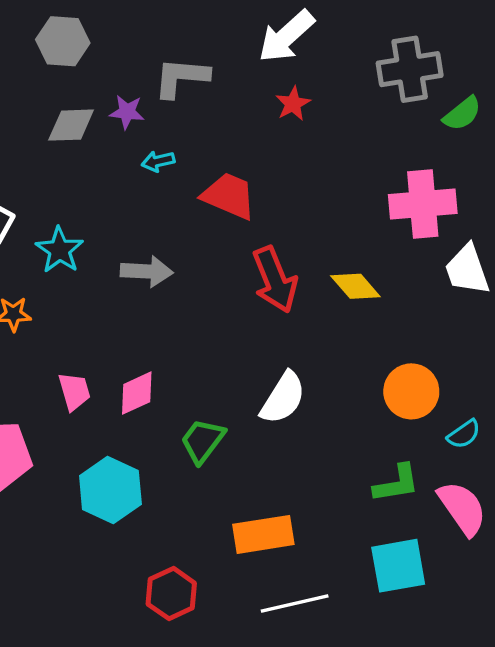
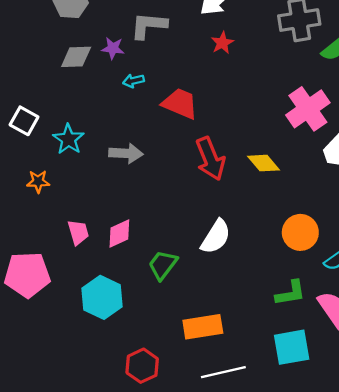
pink cross: (423, 204) -> (308, 109), turned -30

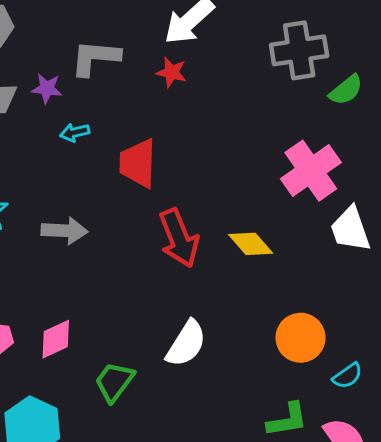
red star: (222, 43) -> (172, 72), moved, turned -30
red trapezoid: (180, 103) -> (138, 163), turned -111

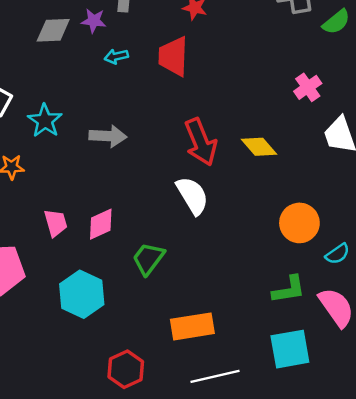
red trapezoid: (138, 163) -> (173, 56), moved
pink cross: (311, 171) -> (308, 87), size x0.6
white semicircle: (186, 344) -> (192, 196), moved, turned -63

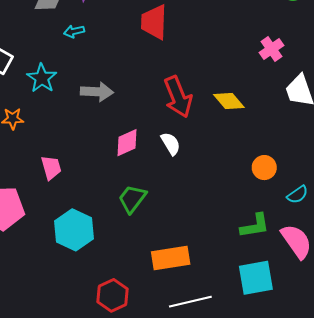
cyan arrow: (116, 56) -> (74, 31), moved
white semicircle: (192, 196) -> (171, 144), size x0.7
orange circle: (299, 223) -> (264, 168), size x0.7
pink diamond: (101, 224) -> (127, 143), moved

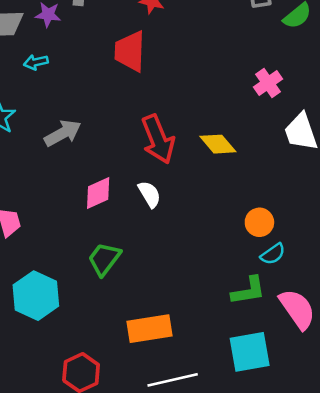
gray arrow: (97, 92) -> (63, 133), turned -32
cyan semicircle: (297, 195) -> (273, 254), moved

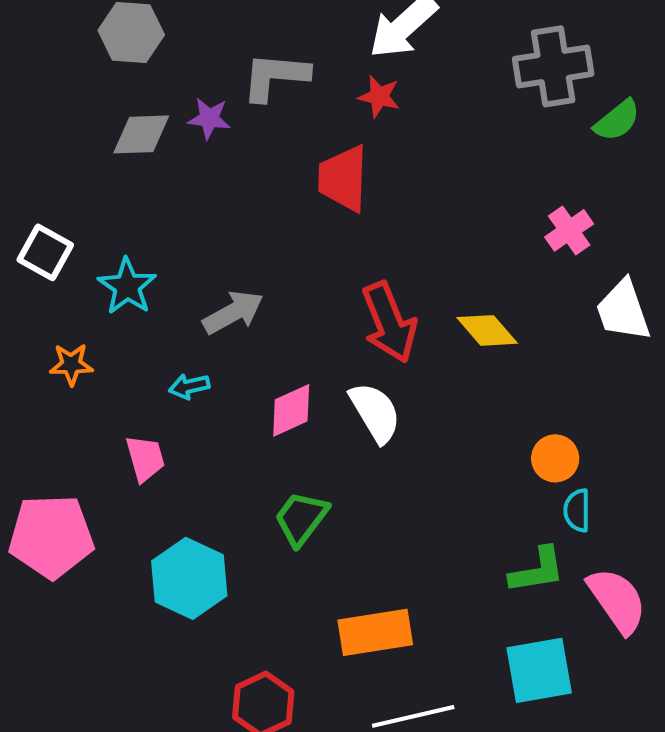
cyan arrow: (36, 62) -> (189, 386), moved
white semicircle: (149, 194) -> (375, 412), size x1.4
cyan semicircle: (273, 254) -> (577, 510), turned 125

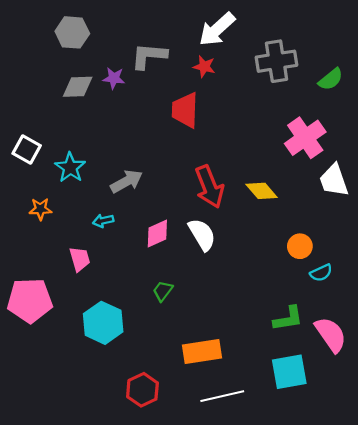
gray cross: (553, 66) -> (276, 61), moved
pink cross: (569, 230) -> (305, 138), size x1.6
orange circle: (555, 458) -> (300, 246), moved
cyan semicircle: (577, 510) -> (321, 273), moved, turned -115
green trapezoid: (301, 518) -> (163, 291), size x0.7

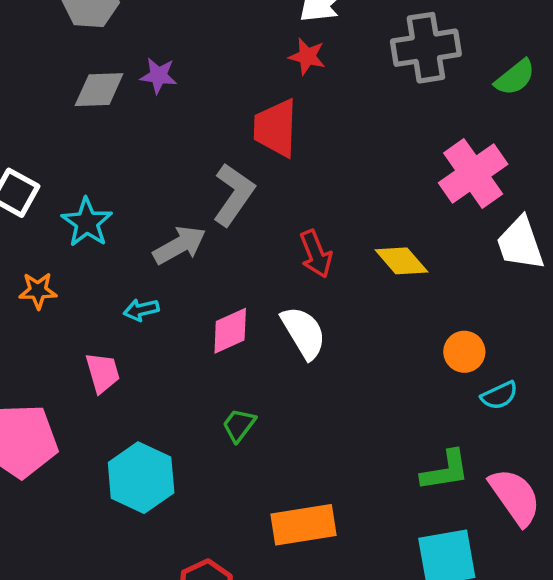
gray L-shape: (149, 56) -> (234, 194), moved, turned 120
red arrow: (209, 187) -> (316, 254), size x0.7

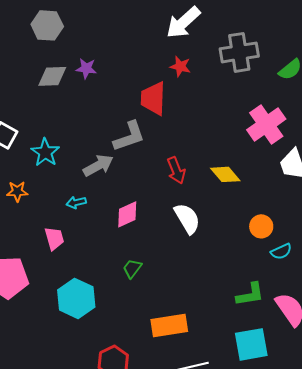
red star: (307, 56) -> (180, 66), moved
gray L-shape: (234, 194) -> (129, 136), turned 36
white semicircle: (304, 333) -> (187, 218), moved

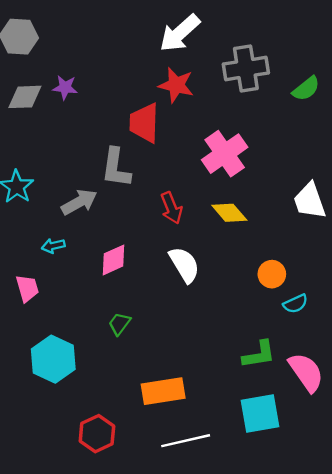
red star: (180, 66) -> (176, 85), size x1.4
pink cross: (266, 124) -> (225, 154), moved
gray L-shape: (129, 136) -> (116, 168), turned 117

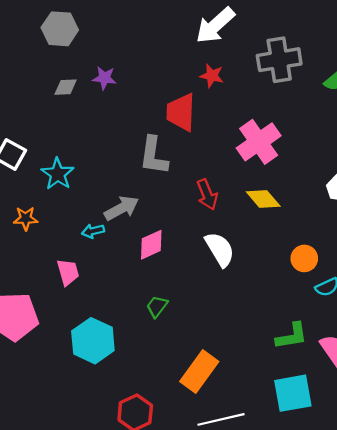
red star: (176, 85) -> (212, 76), size x0.7
gray diamond: (25, 97) -> (66, 87), size x0.7
gray arrow: (79, 202) -> (122, 208), moved
orange rectangle: (163, 391) -> (199, 372), turned -45

